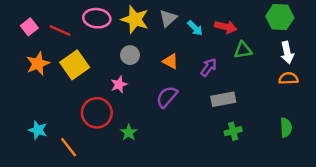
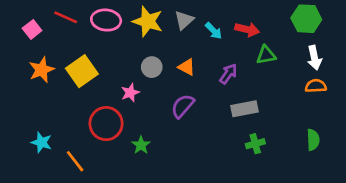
red line: (60, 30) -> (66, 17), moved
gray circle: (130, 55) -> (152, 67), moved

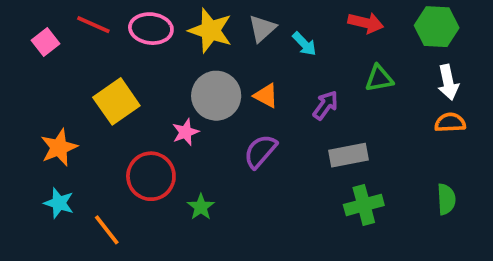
red arrow: (247, 29) -> (366, 23), moved
gray circle: (152, 67) -> (216, 96), size x1.6
orange star: (41, 70) -> (59, 147), moved
green cross: (255, 144) -> (364, 205), size x1.4

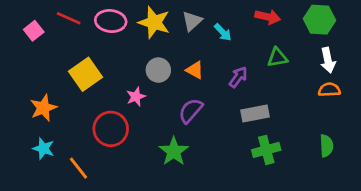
gray circle: (216, 96) -> (158, 70), size x0.7
green star: (201, 207) -> (174, 151), moved, size x1.5

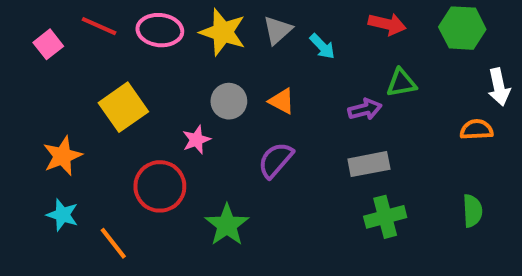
white arrow: (328, 60) -> (499, 87), moved
purple arrow: (238, 77) -> (365, 109), moved, turned 40
green star: (174, 151) -> (227, 225), moved

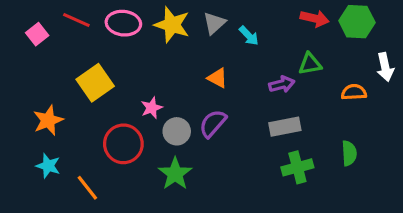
red arrow: (387, 24) -> (315, 18), moved
gray circle: (229, 101) -> (177, 131), moved
orange semicircle: (477, 130) -> (354, 92), moved
green semicircle: (472, 211) -> (349, 153), moved

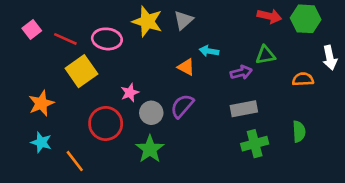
red line: (76, 20) -> (65, 39), moved
pink ellipse: (123, 23) -> (107, 39), moved
cyan arrow: (249, 36) -> (209, 51), moved, turned 144

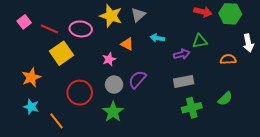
orange triangle: (186, 67) -> (127, 44), moved
pink star: (130, 93) -> (109, 59), moved
green semicircle: (299, 132) -> (225, 99), turned 49

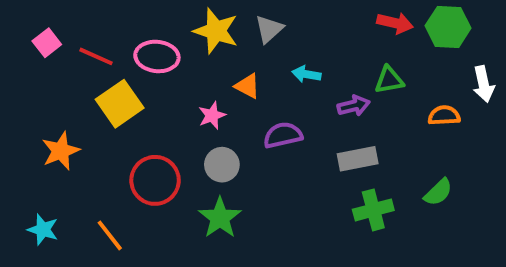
purple semicircle: (137, 79) -> (283, 135), moved, turned 36
cyan star: (31, 107) -> (43, 230), moved

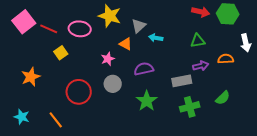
gray triangle: (269, 29) -> (139, 26), moved
pink square: (47, 43) -> (24, 22), size x1.6
yellow square: (120, 104) -> (61, 53), size x0.6
purple arrow: (354, 106) -> (201, 66), moved
green star: (220, 218) -> (147, 101), moved

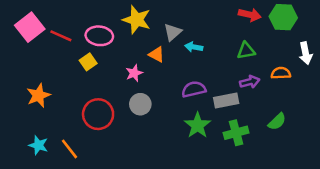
yellow square: (61, 53) -> (88, 62), moved
purple semicircle: (144, 69) -> (194, 89), moved
green star: (147, 101) -> (198, 125), moved
cyan star: (22, 117) -> (38, 145), moved

